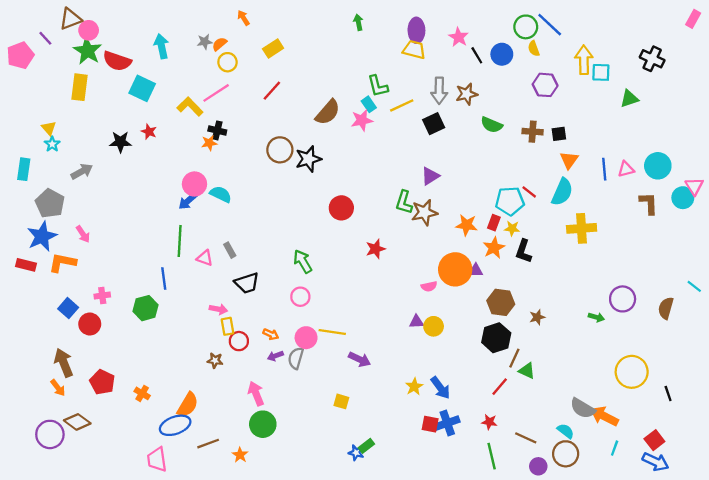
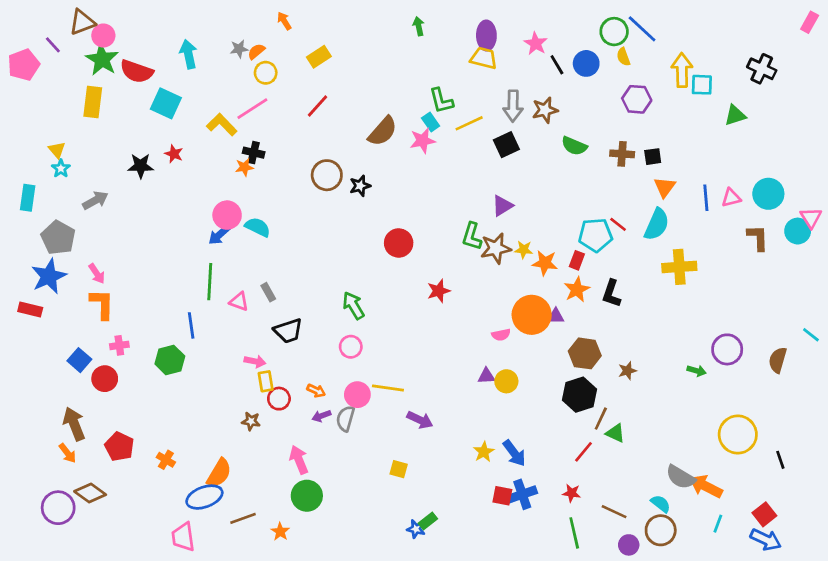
black star: (308, 159) -> (360, 186), size x0.7
yellow star: (512, 228) -> (524, 250), moved
orange L-shape: (62, 263) -> (102, 304), moved, turned 80

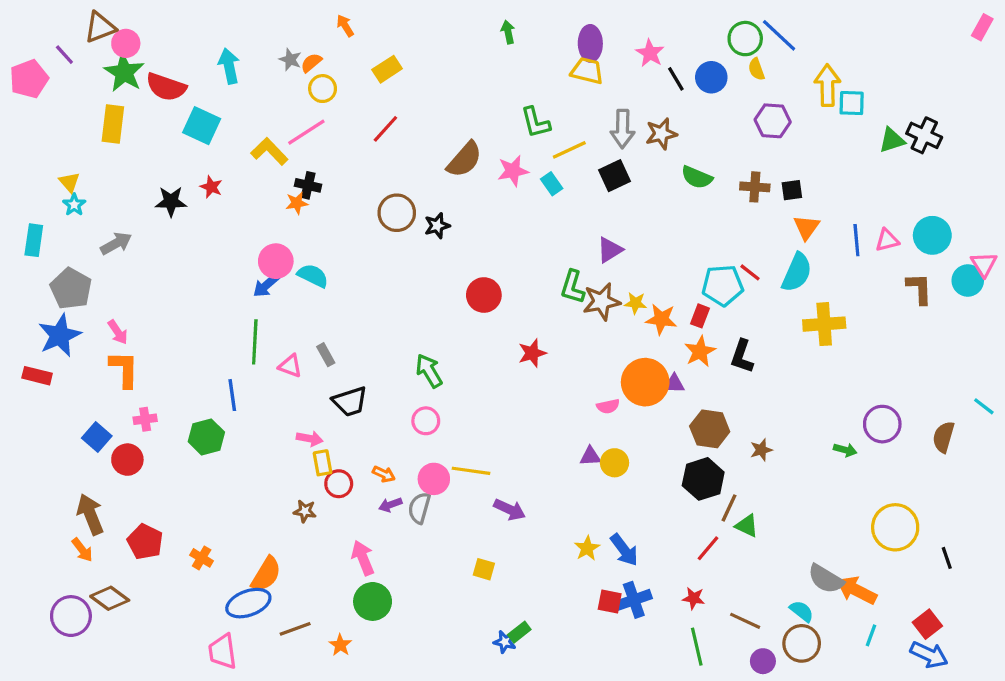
gray star: (239, 49) -> (290, 60), turned 30
black cross: (762, 69) -> (924, 135), moved
cyan rectangle: (431, 122) -> (552, 184), moved

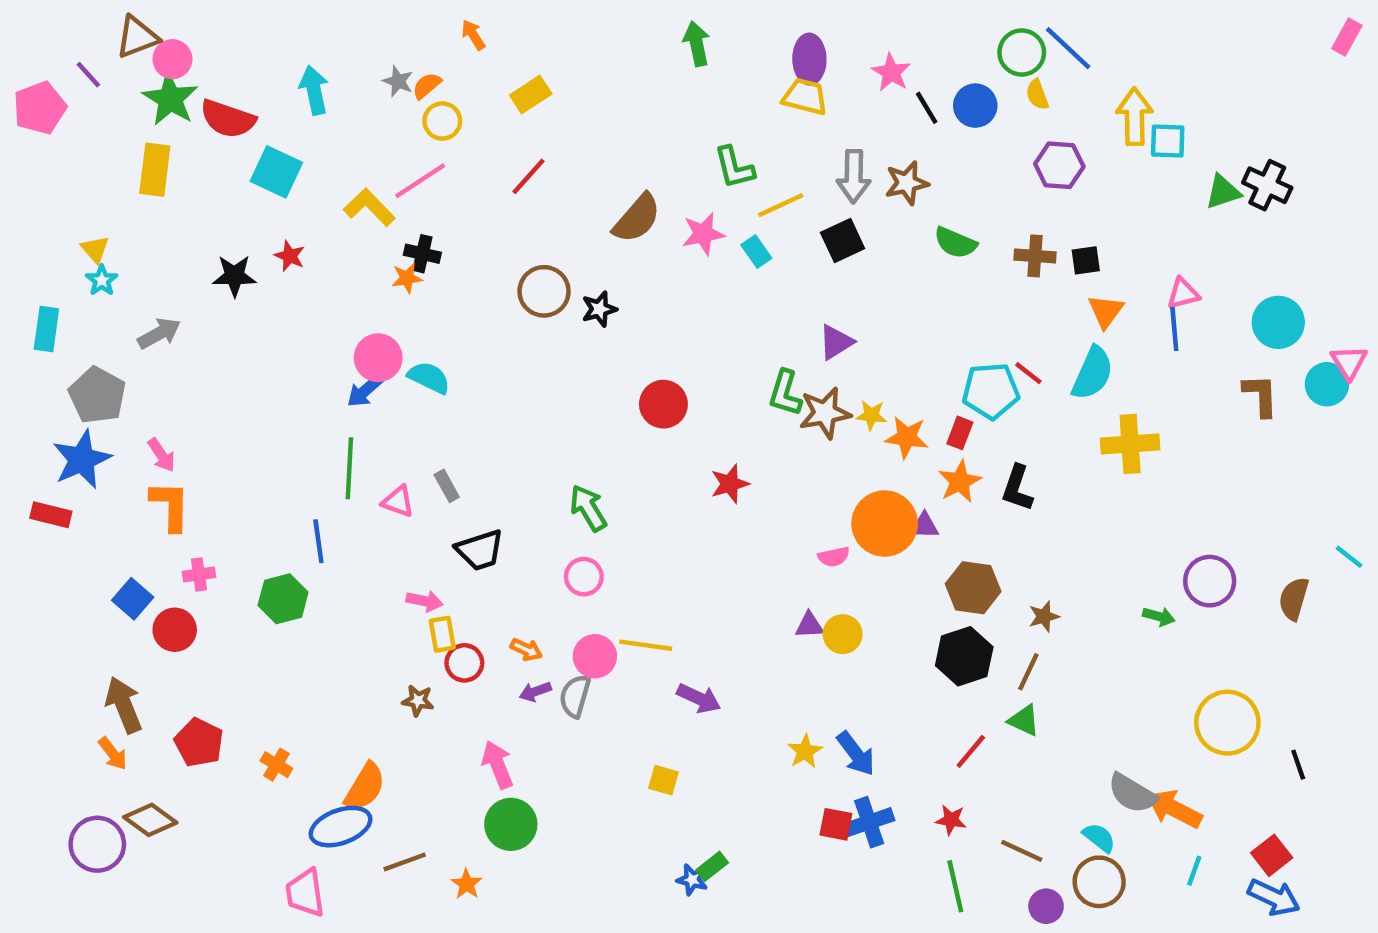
green arrow: (508, 32) -> (697, 44), size x1.4
pink triangle: (887, 240) -> (1183, 294), moved
brown line: (729, 508) -> (1028, 672), moved

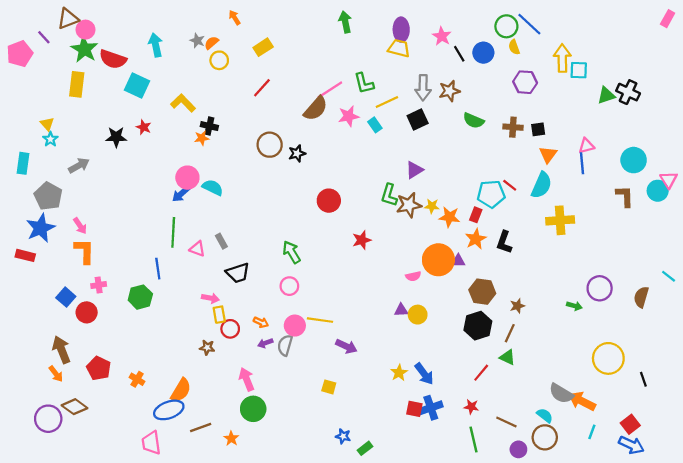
pink line: (420, 181) -> (330, 90), moved
green rectangle: (712, 866) -> (365, 448), moved

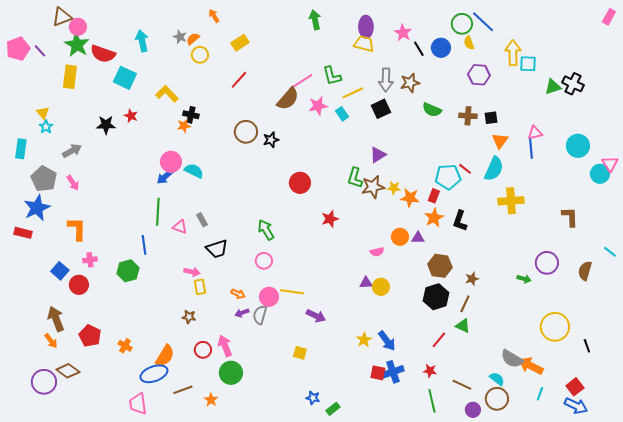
purple line: (44, 37) -> (40, 51), moved
brown L-shape: (625, 196) -> (570, 217), moved
pink arrow: (80, 226) -> (73, 183), moved
orange circle: (438, 260) -> (400, 237), size x0.6
red circle: (230, 329) -> (203, 350), moved

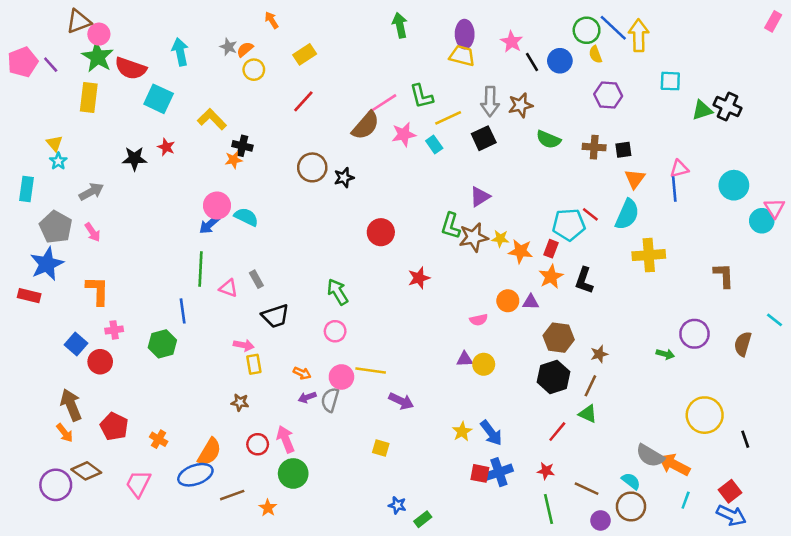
yellow arrow: (513, 53) -> (639, 35), moved
pink trapezoid: (138, 404) -> (138, 484), moved, turned 35

